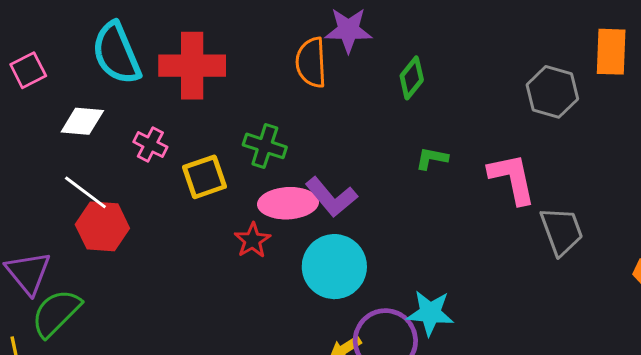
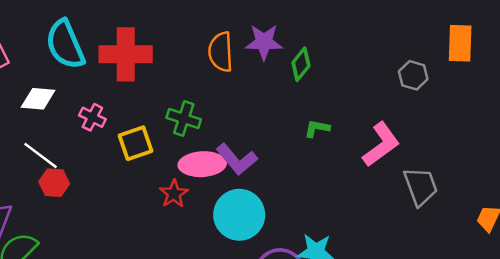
purple star: (348, 30) -> (264, 42), moved
gray hexagon: (552, 92) -> (413, 75), size x0.7
pink L-shape: (512, 178) -> (381, 144), turned 66
red hexagon: (102, 226) -> (54, 183), size x0.7

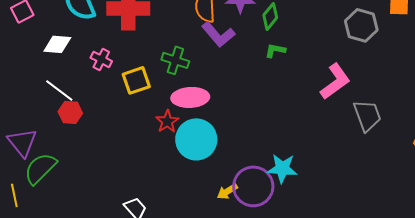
gray hexagon: (413, 75) -> (361, 25), size x1.4
green L-shape: (317, 128) -> (275, 50), moved
purple L-shape: (237, 159) -> (218, 34), moved
cyan circle: (239, 215) -> (196, 139), moved

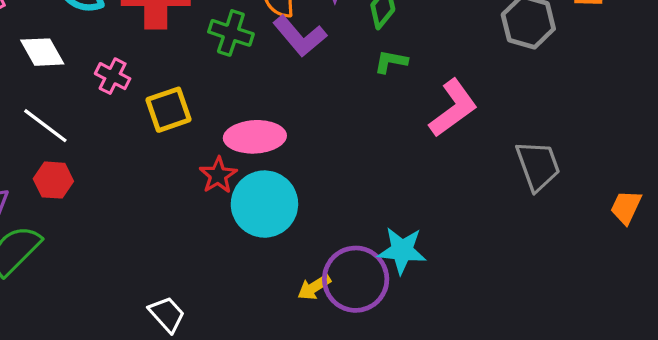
white diamond: (57, 44) -> (42, 52), turned 56
green cross: (175, 60) -> (231, 33), moved
pink L-shape: (335, 81) -> (453, 108), moved
red hexagon: (70, 112) -> (53, 180), moved

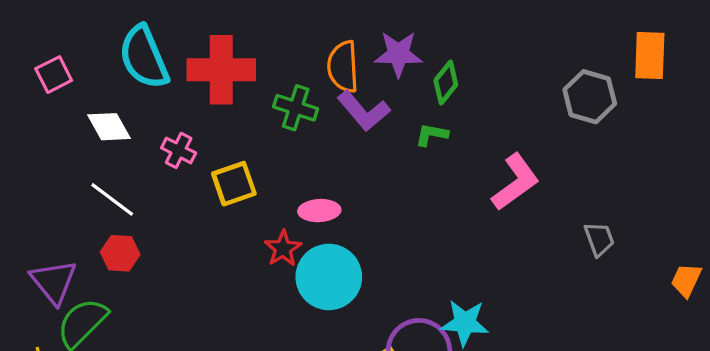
green L-shape: (391, 62) -> (432, 135), moved
pink ellipse: (255, 137) -> (319, 211), size x0.7
gray trapezoid: (538, 166) -> (599, 239), size x0.7

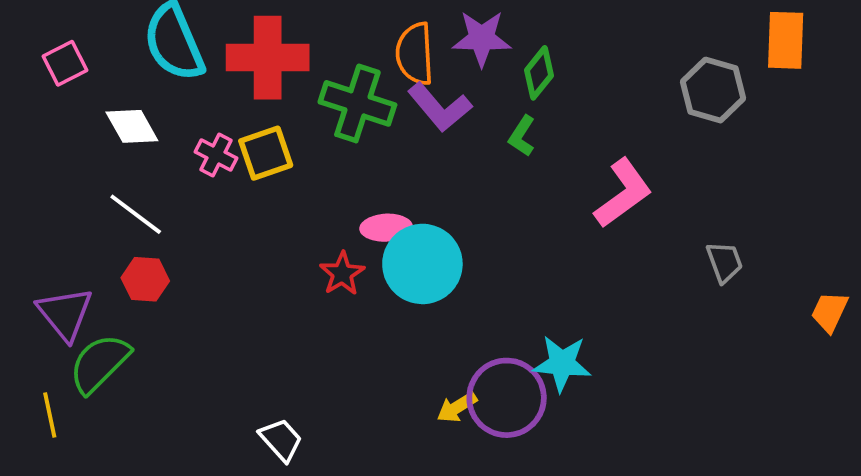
green cross: (296, 108) -> (357, 103), size x1.4
green L-shape: (432, 135) -> (522, 136), turned -68
yellow square: (234, 184) -> (266, 153), moved
cyan circle: (329, 277) -> (422, 264), moved

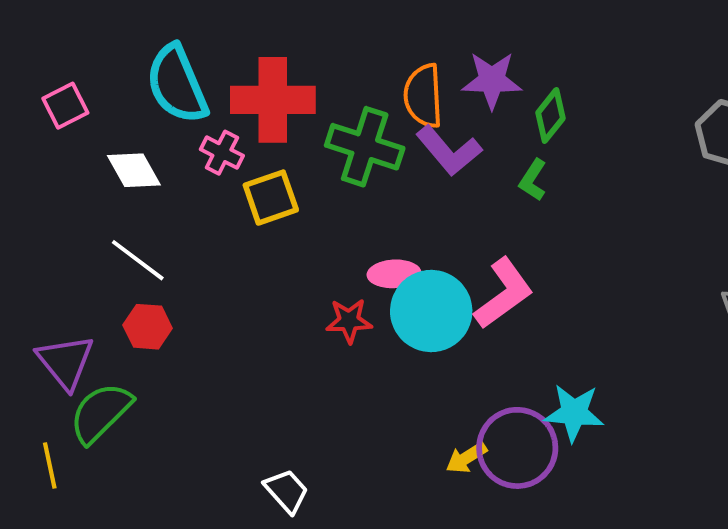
pink cross: (216, 155) -> (222, 153), moved
pink L-shape: (623, 193) -> (504, 293), moved
red star: (342, 274) -> (349, 321), turned 30

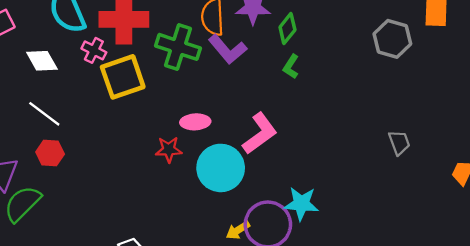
green L-shape: (533, 180) -> (291, 67), moved
yellow square: (271, 198) -> (123, 77), size x1.4
cyan circle: (431, 311) -> (221, 168), moved

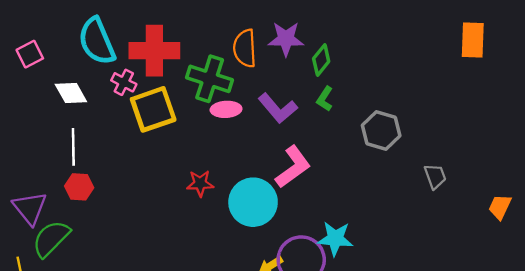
gray hexagon: (392, 39) -> (381, 131), moved
purple L-shape: (228, 49) -> (278, 108), moved
white line: (44, 114) -> (73, 147), turned 52
pink ellipse: (195, 122) -> (226, 109), moved

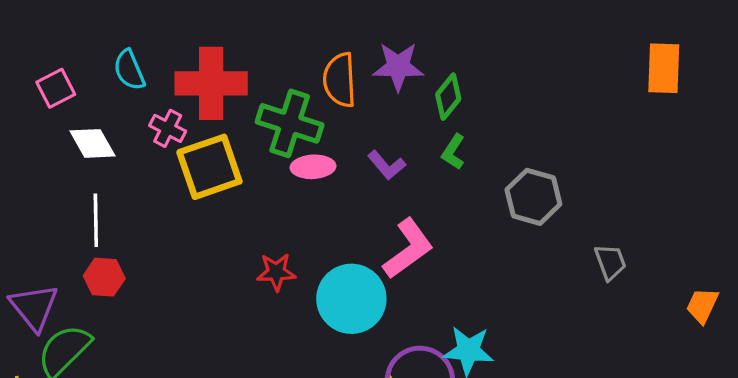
cyan semicircle: (97, 41) -> (129, 70), size x0.6
pink square: (30, 54) -> (56, 88), moved
purple L-shape: (278, 108) -> (386, 165), size x0.7

